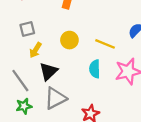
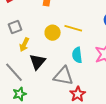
yellow line: (105, 44) -> (73, 28), moved
gray triangle: (55, 98) -> (63, 76), moved, turned 45

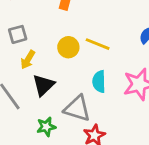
green star: (19, 94) -> (46, 127), moved

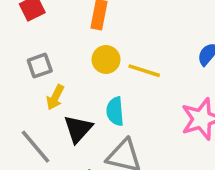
yellow circle: (68, 47) -> (106, 60), moved
cyan semicircle: (99, 82) -> (115, 111), moved

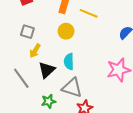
gray square: (40, 66) -> (27, 32), turned 32
yellow line: (144, 71) -> (89, 13), moved

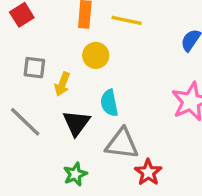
yellow arrow: (35, 51) -> (62, 84), moved
gray line: (21, 78) -> (25, 122), moved
green star: (48, 101) -> (75, 174), moved

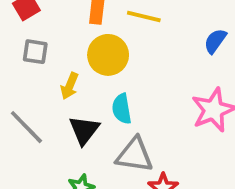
yellow circle: (96, 55) -> (108, 55), size x1.4
gray square: (34, 68) -> (35, 52), moved

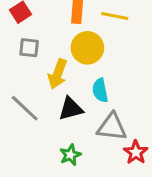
yellow arrow: (70, 86) -> (58, 74), size x1.4
black triangle: (84, 130) -> (71, 109), turned 40

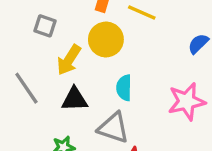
cyan semicircle: (100, 90) -> (124, 88), moved

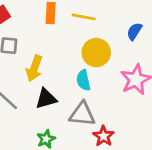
yellow circle: (106, 39) -> (96, 53), moved

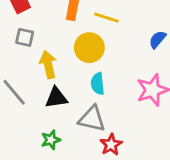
yellow circle: (96, 53) -> (89, 48), moved
yellow arrow: (34, 68) -> (48, 64), turned 140

